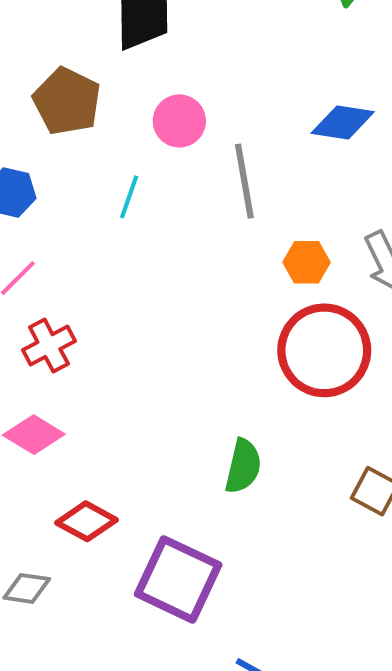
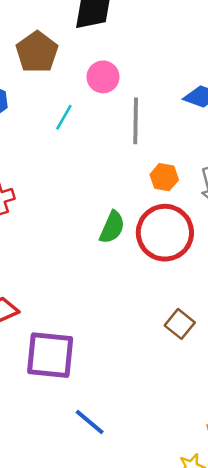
green semicircle: (243, 466) -> (112, 227), moved
purple square: (178, 579) -> (50, 355), turned -30

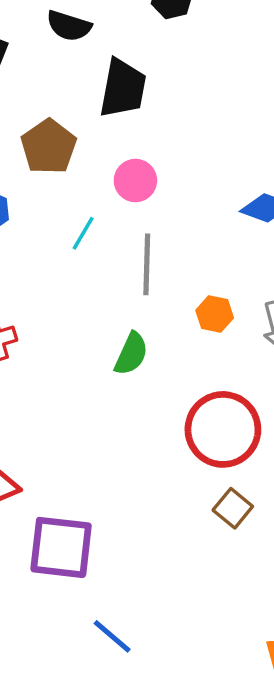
gray line: (136, 121) -> (147, 264), moved
green semicircle: (112, 227) -> (131, 354), moved
red circle: (165, 233) -> (223, 429), moved

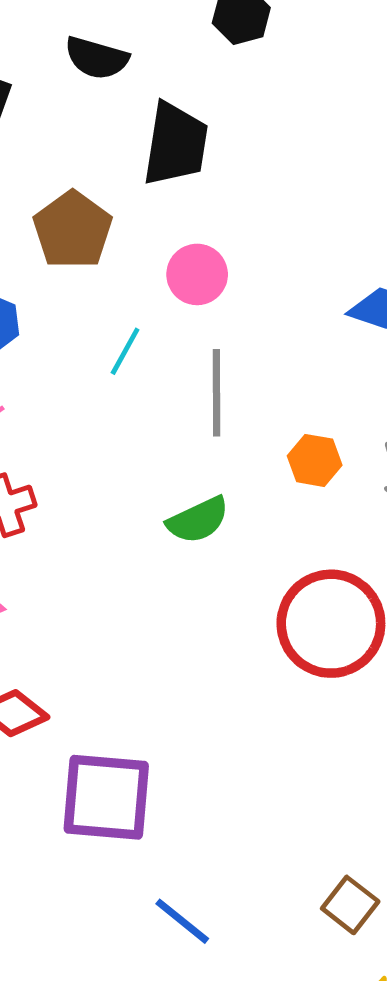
green semicircle: (131, 354) -> (198, 520), turned 42
brown square: (233, 508) -> (350, 905), moved

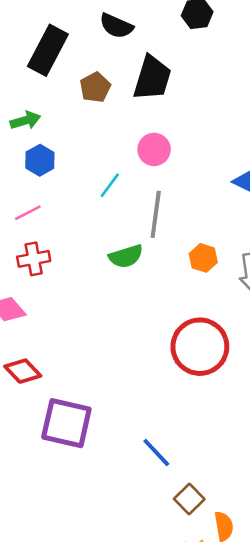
brown pentagon: (73, 230) -> (95, 87), moved, size x0.7
green semicircle: (198, 520) -> (126, 256), moved
blue line: (182, 921) -> (156, 452), moved

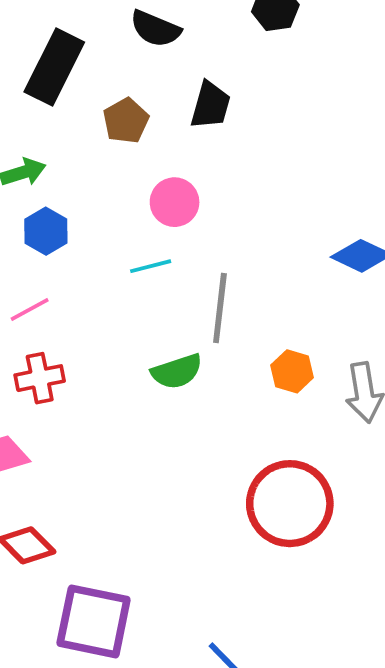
black trapezoid: (152, 78) -> (210, 105), size x0.7
pink circle: (154, 149) -> (175, 202), moved
cyan line: (110, 185) -> (151, 266), turned 40

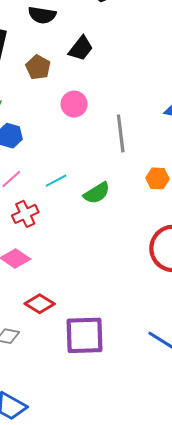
black trapezoid: (210, 105) -> (81, 48), turned 36
cyan line: (151, 266) -> (56, 181), moved
gray line: (220, 308) -> (121, 133), moved

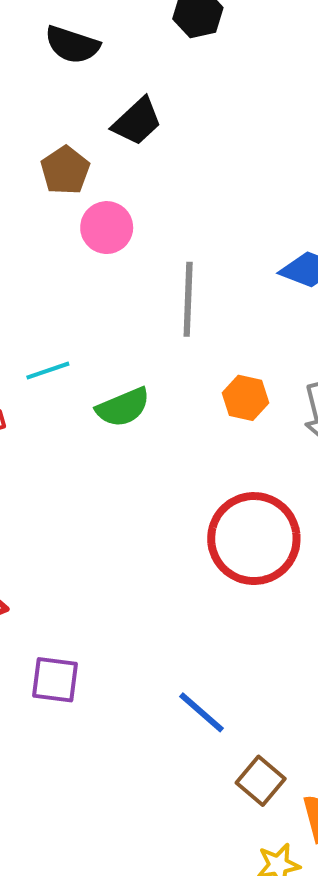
brown pentagon: (38, 67) -> (65, 170), moved
purple square: (84, 335) -> (55, 680), size x0.6

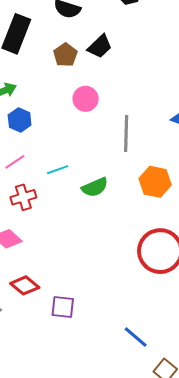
brown pentagon: (65, 170) -> (65, 55), moved
orange hexagon: (245, 398) -> (155, 182), size x1.4
purple square: (55, 680) -> (63, 307), moved

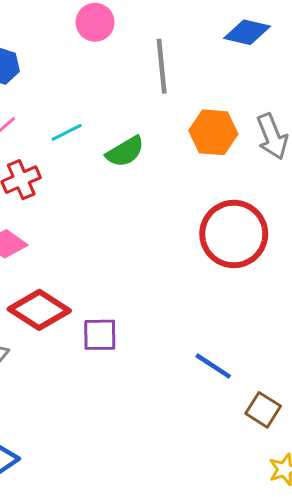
red diamond: (25, 285) -> (39, 310), size x1.4

